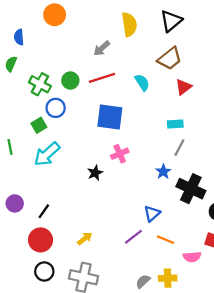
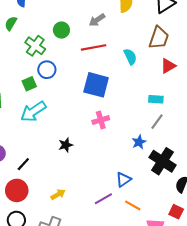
brown trapezoid: (170, 59) -> (159, 38), turned -40
green circle: (70, 81) -> (61, 30), moved
black star: (95, 173) -> (66, 145), moved

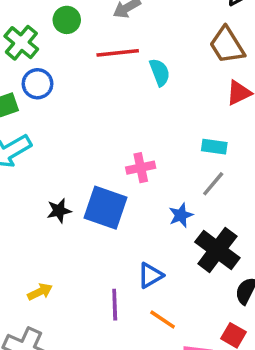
brown trapezoid: (159, 38) -> (227, 45), turned 125
cyan semicircle: (130, 57) -> (160, 72), moved
blue square: (96, 85) -> (106, 208), moved
pink cross: (101, 120) -> (141, 168), moved
purple line: (103, 199) -> (115, 305), turned -66

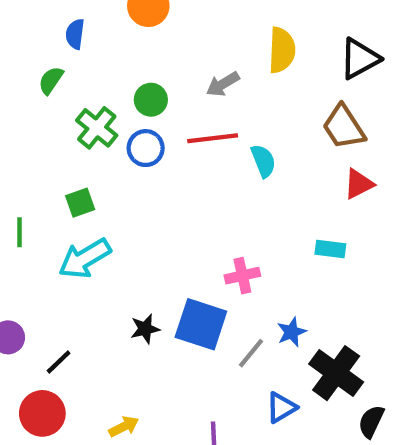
blue circle: (38, 84) -> (146, 148), moved
gray line: (213, 184) -> (251, 353), moved
blue triangle: (150, 275) -> (281, 407), moved

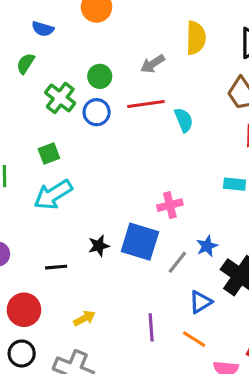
blue semicircle: (75, 34) -> (43, 29), turned -80
black line: (59, 362) -> (56, 267), moved, turned 40

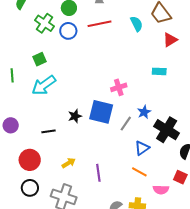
cyan semicircle: (184, 120) -> (137, 24), moved
purple line: (151, 327) -> (98, 173), moved

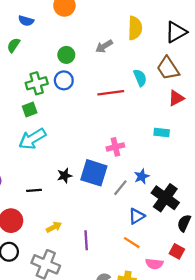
green cross: (45, 23) -> (37, 83), moved, turned 36
red line: (100, 24) -> (111, 93), moved

